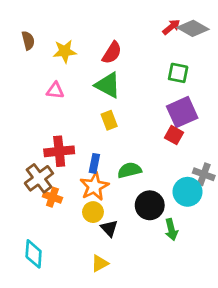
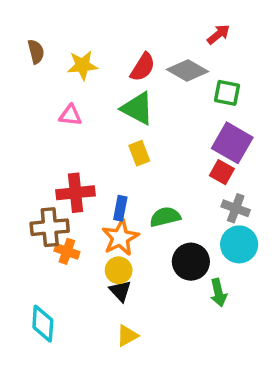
gray diamond: (193, 28) -> (187, 71), moved
purple square: (182, 112) -> (232, 143), turned -36
gray cross: (204, 174) -> (236, 208), moved
brown cross: (39, 178) -> (50, 227), turned 32
black triangle: (109, 228) -> (120, 291), moved

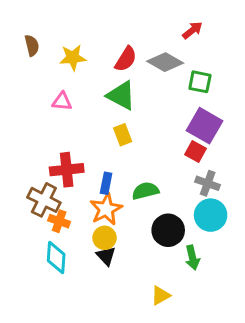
brown cross: (50, 227) -> (44, 200), turned 32
cyan diamond: (43, 324) -> (56, 258), moved
yellow triangle: (127, 336) -> (161, 295), moved

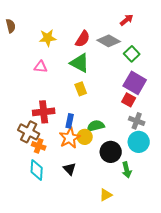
brown semicircle: (32, 45) -> (11, 26), moved
green square: (200, 82) -> (132, 54), turned 35
yellow circle: (105, 238) -> (85, 137), moved

